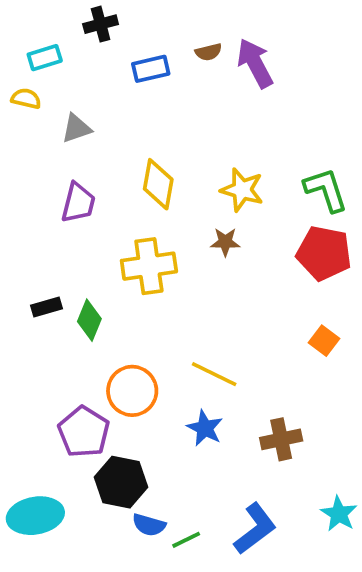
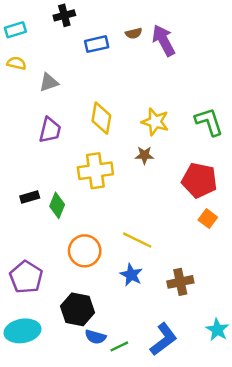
cyan rectangle: (45, 58) -> (15, 30), moved
red pentagon: (324, 253) -> (199, 180), moved
purple pentagon: (84, 432) -> (26, 277), moved

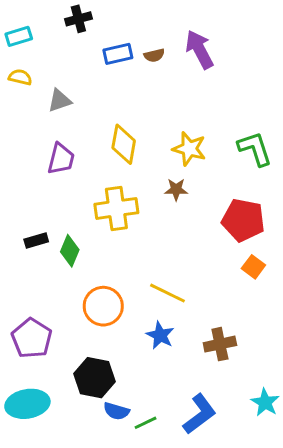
brown semicircle: (134, 33) -> (154, 55), moved

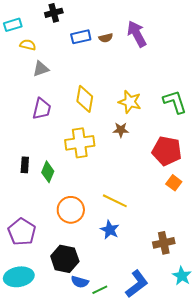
yellow semicircle: (20, 77) -> (28, 45), moved
black rectangle: (36, 241) -> (25, 165), turned -70
brown cross: (220, 344) -> (164, 243), moved

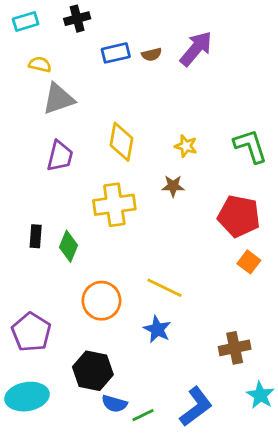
cyan rectangle: (13, 25) -> (26, 21), moved
purple arrow: (137, 34) -> (196, 49), turned 68
gray triangle: (41, 69) -> (59, 99), size x1.4
yellow star: (130, 102) -> (186, 146), size x0.7

